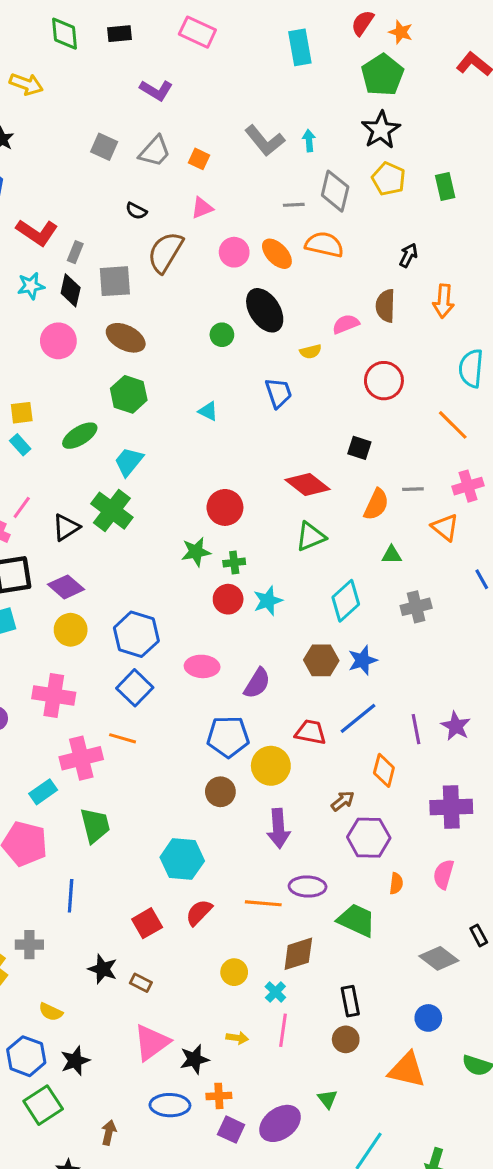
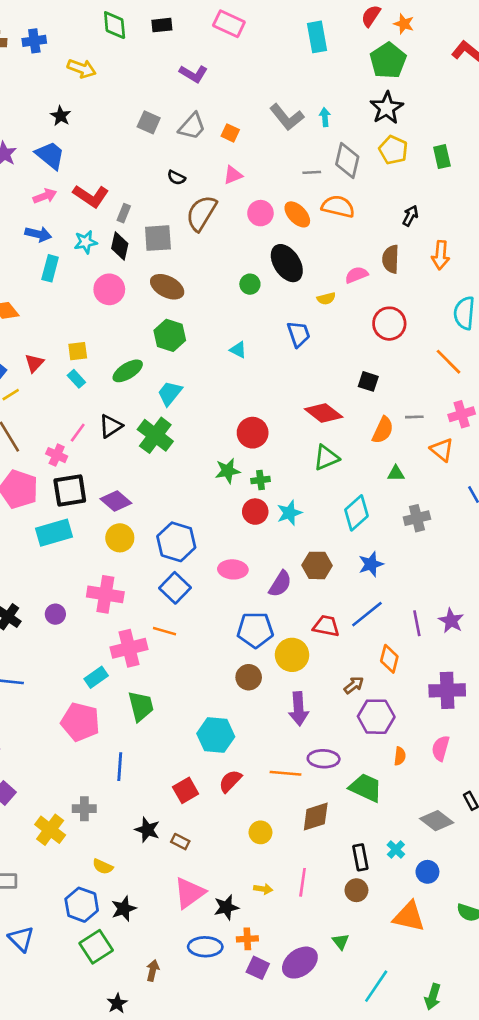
black triangle: (66, 527) -> (111, 426), moved
brown hexagon: (321, 660) -> (317, 565), moved
cyan cross: (275, 992) -> (396, 849), moved

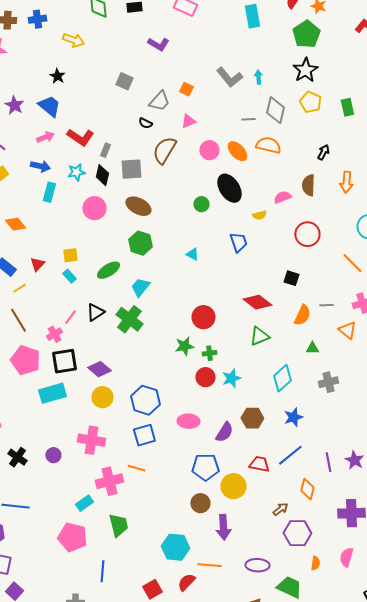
gray trapezoid: (192, 126) -> (159, 101), moved
pink cross: (57, 455) -> (54, 334), turned 35
blue square: (175, 588) -> (144, 435), turned 30
purple arrow: (299, 709) -> (223, 527), moved
orange line: (285, 773) -> (209, 565), moved

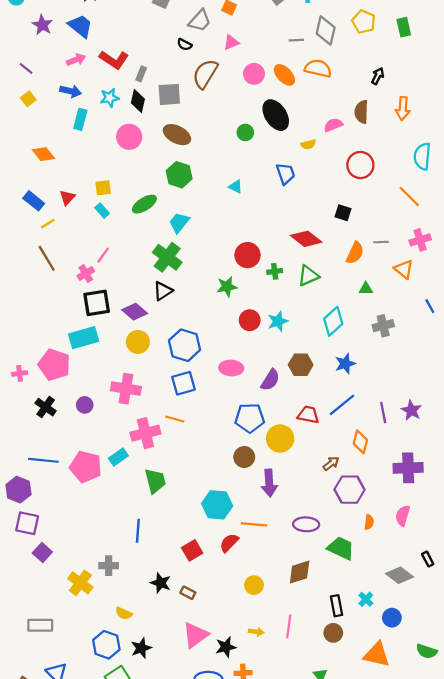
black triangle: (95, 312) -> (163, 291), moved
green cross: (209, 353) -> (275, 271), moved
pink pentagon: (25, 360) -> (54, 365), moved
pink pentagon: (72, 537) -> (86, 467), moved

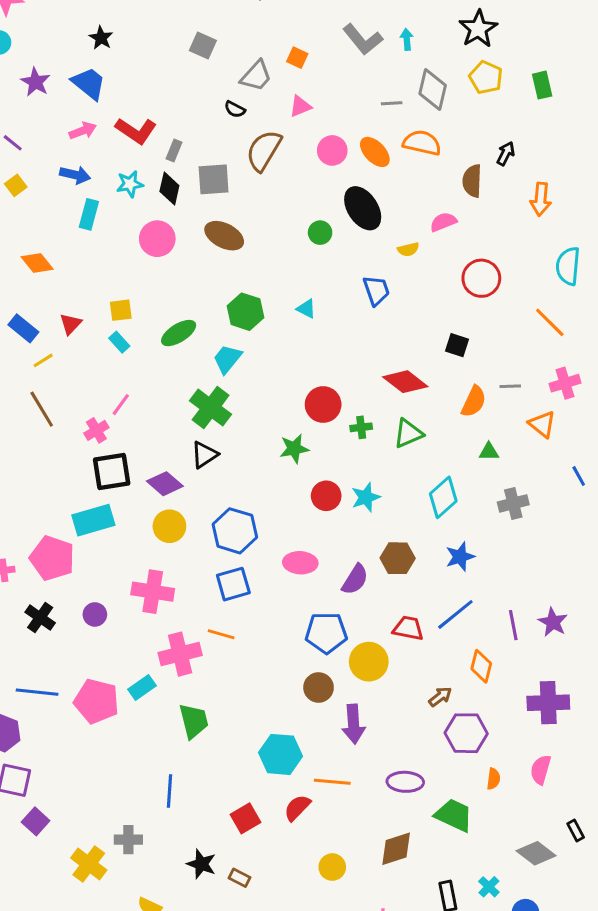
brown semicircle: (361, 112) -> (472, 181), moved
green hexagon: (179, 175) -> (246, 312), moved

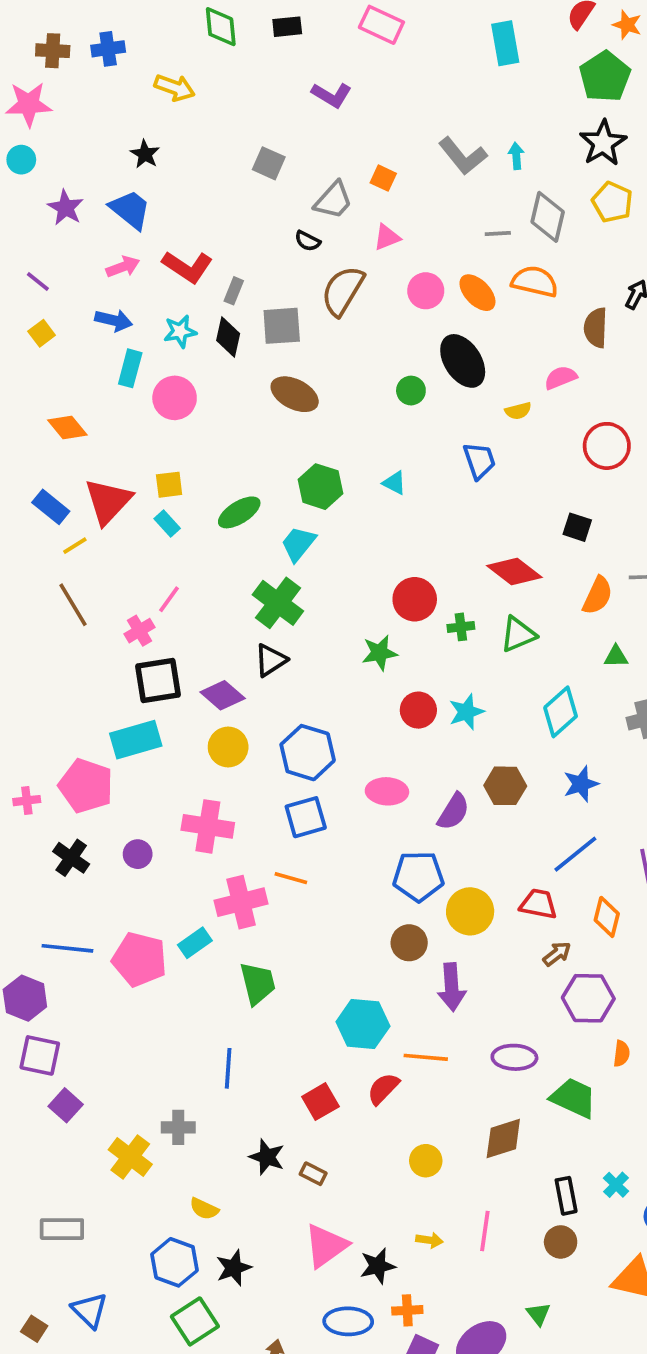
pink circle: (157, 239) -> (175, 398), moved
red triangle: (71, 324) -> (108, 501), size x1.8
red trapezoid: (408, 628) -> (538, 904), moved

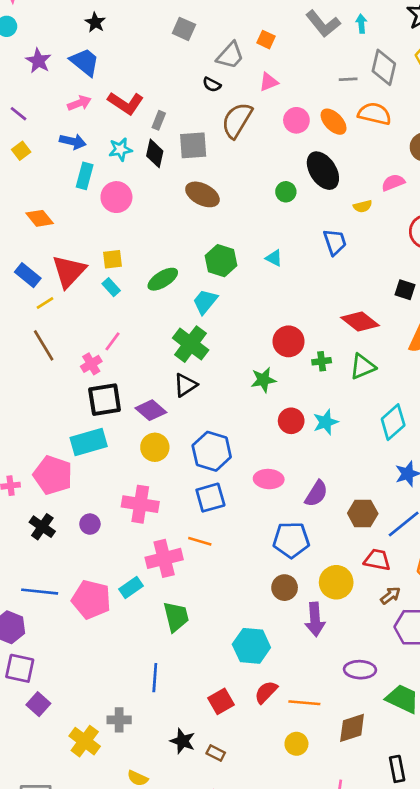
brown hexagon: (505, 786) -> (363, 513), moved
yellow circle: (470, 911) -> (336, 582), moved
orange line: (426, 1057) -> (304, 703), moved

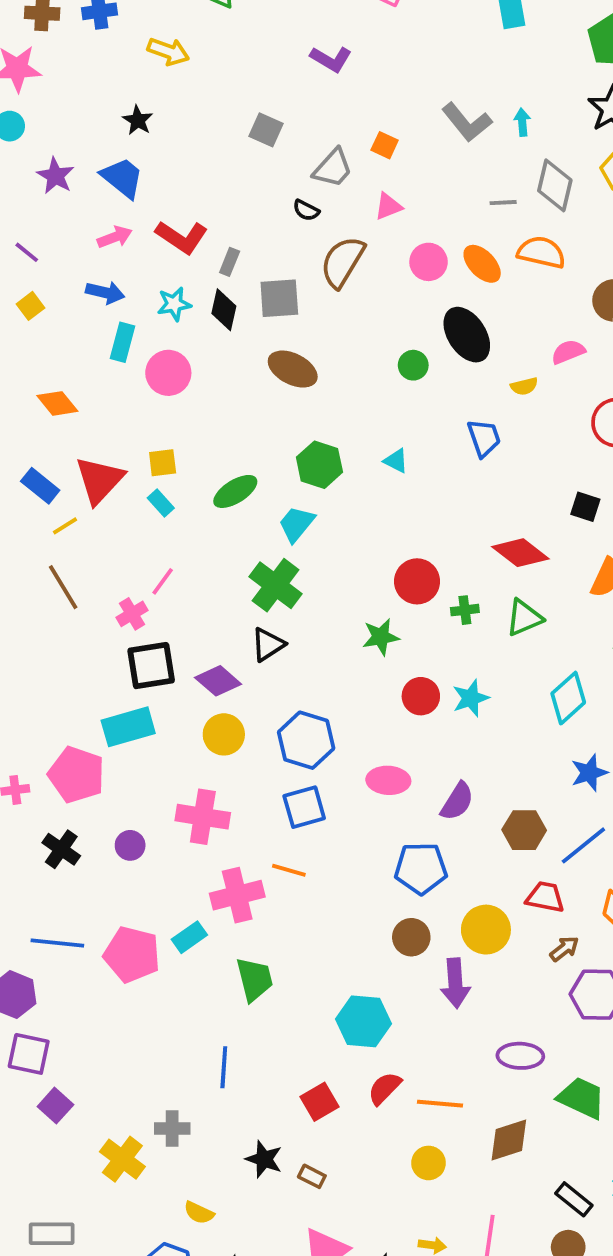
black rectangle: (397, 769) -> (574, 1199), turned -40

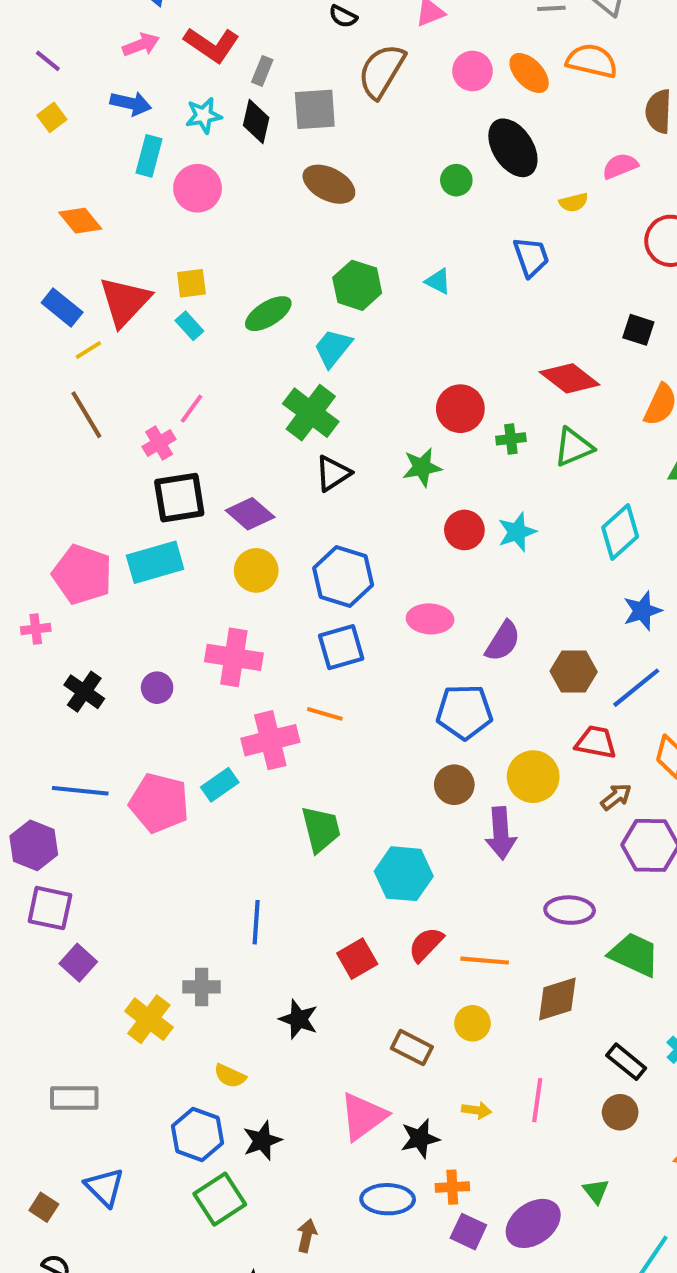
black triangle: (268, 645) -> (333, 473), moved
pink pentagon: (77, 775) -> (82, 574), moved
green trapezoid: (254, 979) -> (321, 829), moved
brown rectangle: (312, 1176) -> (412, 1048), moved, size x1.4

